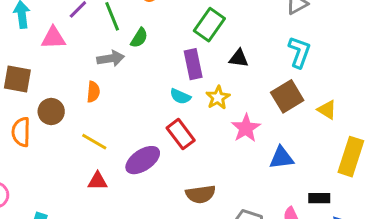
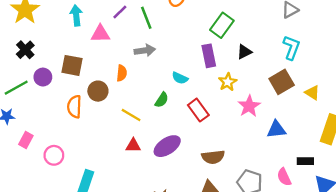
green semicircle: (139, 38) -> (162, 100), moved
black triangle: (239, 58) -> (244, 52), turned -35
orange semicircle: (93, 92) -> (122, 73), moved
cyan semicircle: (180, 96) -> (180, 78), moved
purple ellipse: (143, 160) -> (167, 146), moved

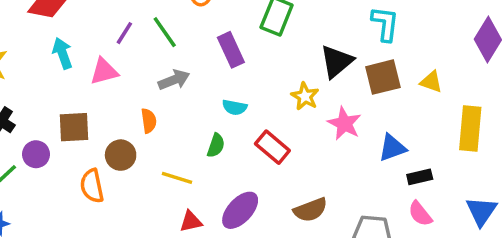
black triangle: (244, 52) -> (336, 61), moved, size x1.5
purple rectangle: (209, 56) -> (231, 50), moved
brown square: (282, 82) -> (383, 77), turned 30
black rectangle: (305, 161) -> (420, 177), moved

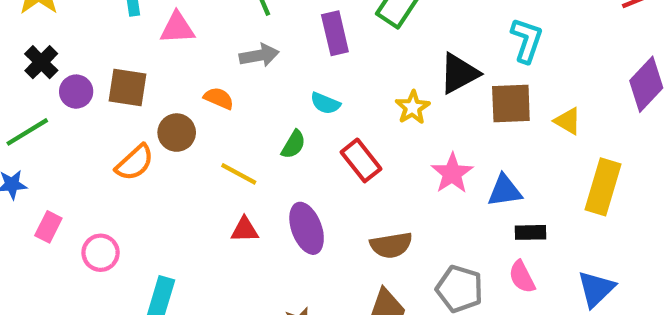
orange semicircle: (149, 121) -> (219, 98), turned -70
pink star: (344, 124) -> (452, 173), moved
purple circle: (36, 154) -> (76, 92), moved
orange semicircle: (92, 186) -> (135, 163), turned -132
purple ellipse: (240, 210) -> (307, 228), turned -75

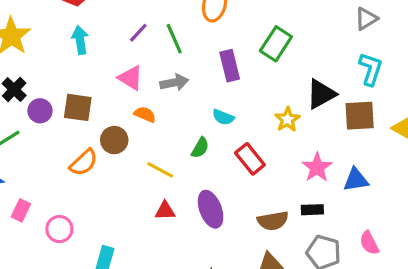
pink triangle: (177, 28) -> (130, 78), moved, turned 36
black rectangle: (530, 232) -> (312, 210), moved

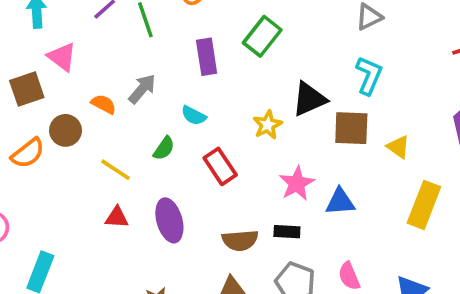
pink triangle: (130, 78) -> (62, 57), moved
gray arrow: (174, 83) -> (142, 89), moved, turned -44
brown square: (78, 107) -> (27, 89), turned -32

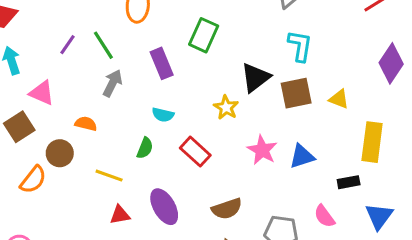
gray arrow: (142, 89) -> (112, 83), moved
black rectangle: (287, 232) -> (349, 182), moved

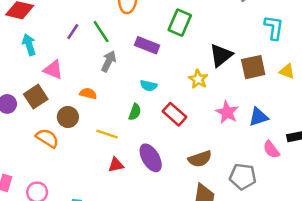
cyan L-shape: (300, 46) -> (274, 28), moved
purple rectangle: (162, 63) -> (147, 45), turned -45
orange semicircle: (33, 180) -> (47, 138), turned -95
pink semicircle: (324, 216) -> (271, 150), moved

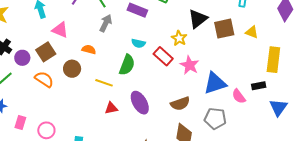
green semicircle: (135, 112) -> (127, 65), size x1.5
pink star: (227, 112) -> (189, 65), moved
red rectangle: (174, 114) -> (163, 56), moved
blue triangle: (258, 117) -> (215, 83), moved, size x1.4
orange semicircle: (47, 138) -> (44, 79), moved

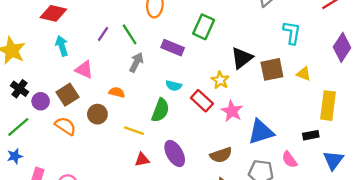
pink semicircle: (239, 96) -> (289, 160), moved

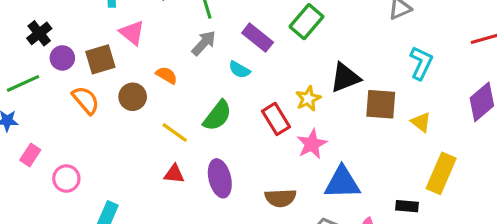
cyan semicircle: (174, 86) -> (239, 70), moved

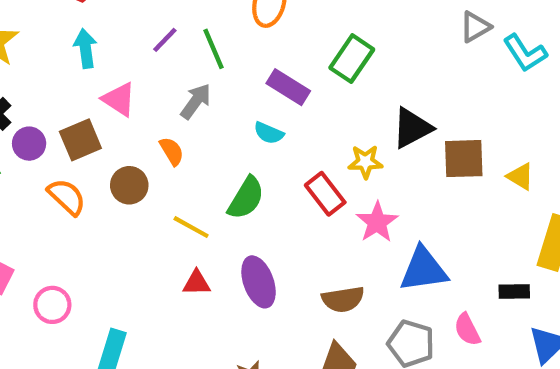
gray arrow: (204, 43) -> (196, 101), moved
cyan L-shape: (421, 63) -> (525, 53), moved, turned 128
orange semicircle: (167, 75) -> (172, 151), turned 35
yellow star: (308, 99) -> (365, 162), turned 30

